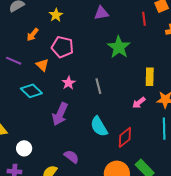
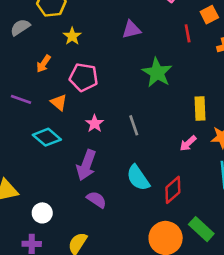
purple semicircle: (71, 157) -> (96, 200), moved

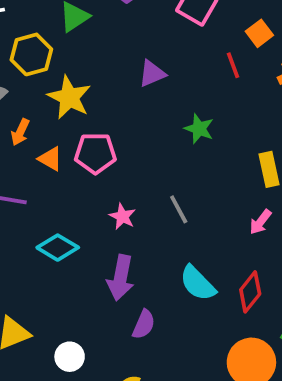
yellow star: (72, 36) -> (69, 97), size x1.6
orange arrow: (43, 64) -> (20, 132), moved
green star: (157, 73) -> (199, 129), size x0.7
orange triangle: (59, 102) -> (50, 159), moved
purple semicircle: (96, 200) -> (144, 324), turned 90

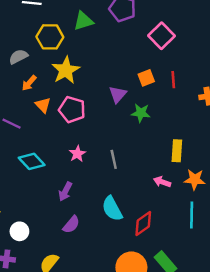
orange square: (259, 33) -> (146, 78), moved
purple triangle: (152, 74) -> (118, 94), moved, turned -42
green star: (199, 129) -> (141, 113), turned -30
pink arrow: (260, 222) -> (162, 182), turned 56
purple arrow: (121, 278) -> (65, 191), size x0.7

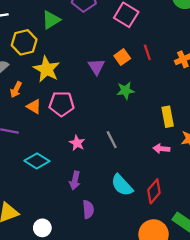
purple triangle: (118, 94) -> (96, 67), moved
purple semicircle: (71, 225) -> (88, 209), turned -30

